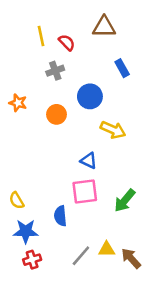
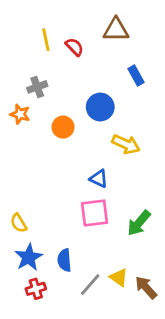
gray cross: (55, 71) -> (37, 87), moved
blue semicircle: (60, 216) -> (64, 260), moved
blue star: (26, 231) -> (29, 257), turned -30
yellow triangle: (107, 249) -> (119, 277), turned 36

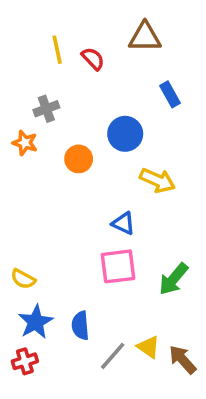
yellow semicircle: (19, 223) -> (23, 279), turned -30
red cross: (36, 289) -> (25, 361), moved

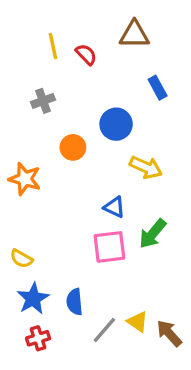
orange star: (25, 143) -> (25, 179), moved, size x1.4
green arrow: (174, 279) -> (153, 234), moved
red cross: (25, 361) -> (38, 338), moved

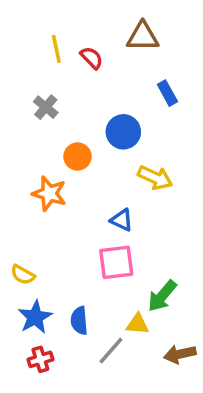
gray cross: (43, 101) -> (46, 107), turned -30
orange star: (25, 179) -> (49, 194), moved
green arrow: (153, 234) -> (162, 296), moved
yellow triangle: (138, 322) -> (137, 324), moved, turned -30
brown arrow: (169, 333) -> (180, 354), turned -60

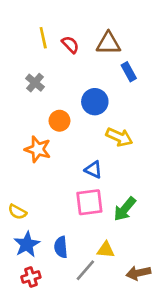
brown triangle: (143, 37) -> (108, 43), moved
green arrow: (162, 296) -> (125, 209), moved

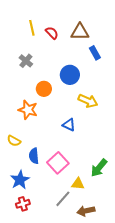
pink square: (89, 202) -> (58, 163), moved, turned -35
green arrow: (125, 209) -> (99, 168), moved
yellow semicircle: (17, 212) -> (14, 141), moved
blue semicircle: (61, 247) -> (34, 156), moved
brown arrow: (138, 273) -> (86, 211), moved

